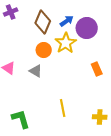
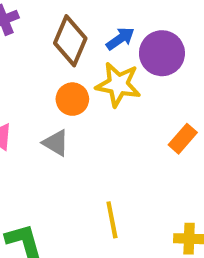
yellow star: (66, 43) -> (118, 84), turned -30
orange rectangle: (97, 69) -> (183, 139), turned 64

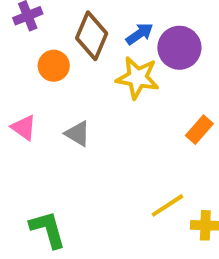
orange circle: (72, 99) -> (54, 66), moved
yellow line: (112, 220) -> (167, 205), moved, turned 68

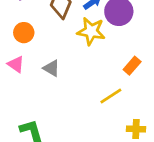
orange circle: (54, 66) -> (24, 33), moved
yellow line: (167, 205) -> (111, 96), moved

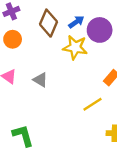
orange circle: (24, 33) -> (13, 39), moved

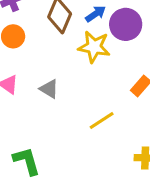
yellow line: (93, 104) -> (102, 120), moved

